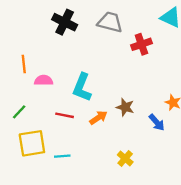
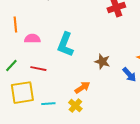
red line: (65, 115) -> (38, 69), moved
orange arrow: (98, 118) -> (82, 88), moved
yellow cross: (125, 158) -> (75, 106), moved

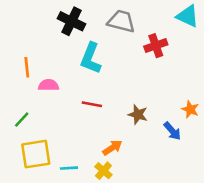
cyan L-shape: (65, 45) -> (91, 58), moved
red line: (38, 69) -> (92, 104), moved

